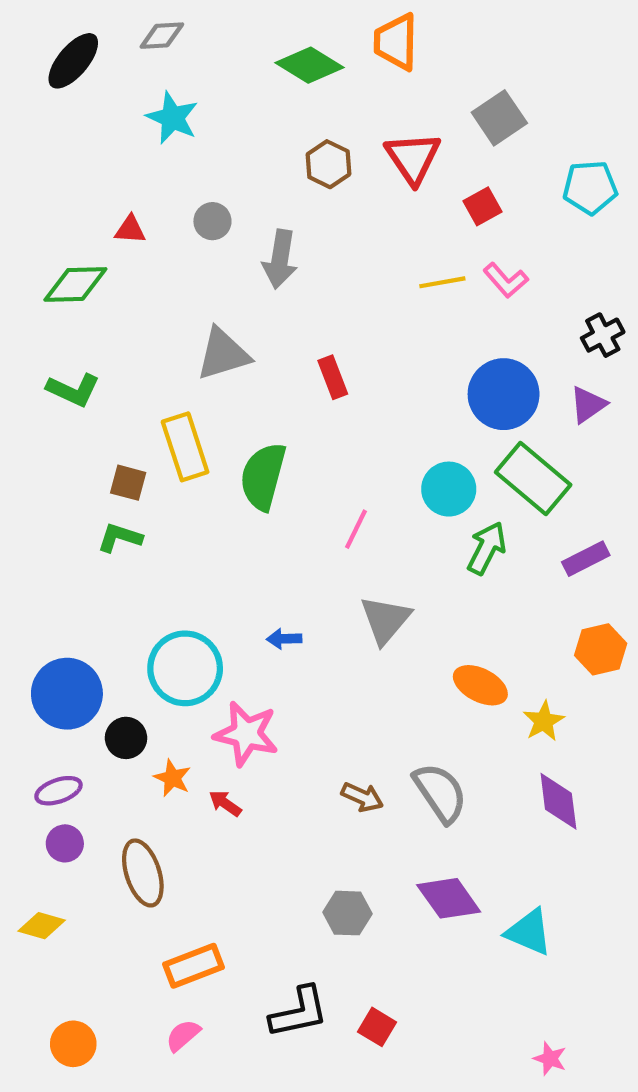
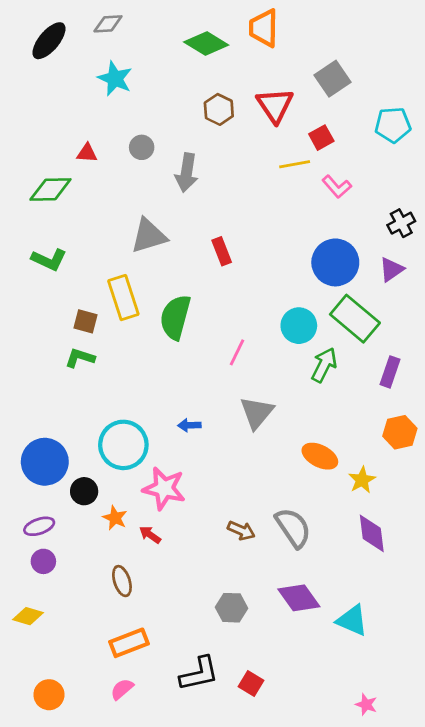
yellow line: (442, 282) -> (295, 164), moved
purple rectangle: (586, 559) -> (390, 372), turned -44
brown ellipse: (143, 873) -> (122, 581), moved, size x0.7

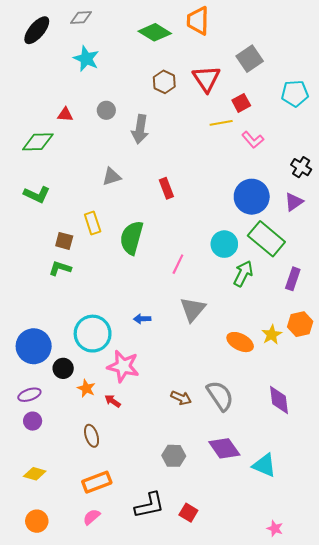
black cross: (401, 223) -> (301, 167), turned -30
gray triangle: (149, 236) -> (112, 177), size x0.7
yellow rectangle: (123, 298) -> (93, 223), size x0.7
yellow star: (362, 480) -> (272, 335), moved
yellow diamond: (28, 616) -> (35, 474), moved

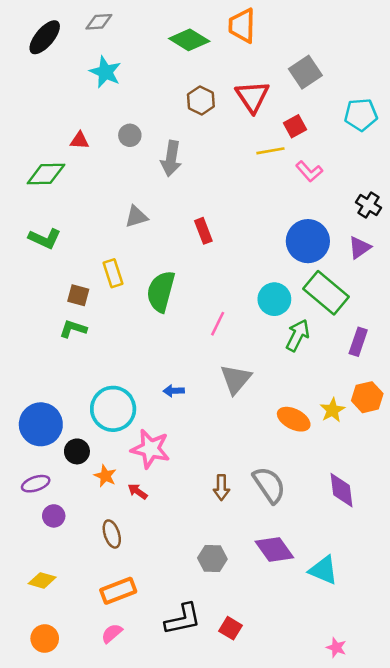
brown arrow: (181, 398) -> (221, 488), turned 66
purple circle: (33, 421) -> (54, 516), moved

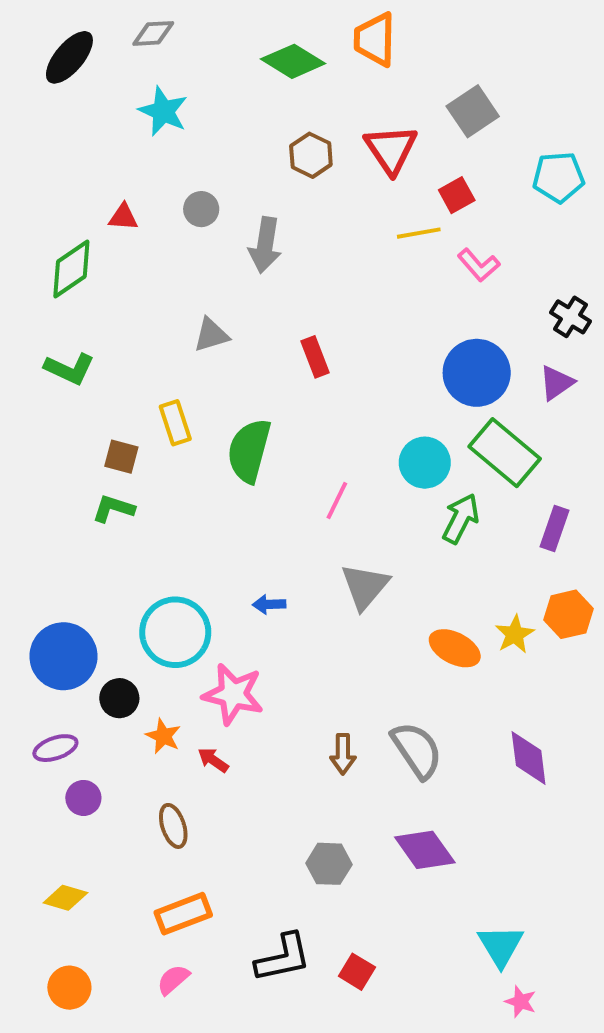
green diamond: (46, 174) -> (71, 269), turned -33
cyan triangle: (323, 570) -> (501, 946), moved, turned 36

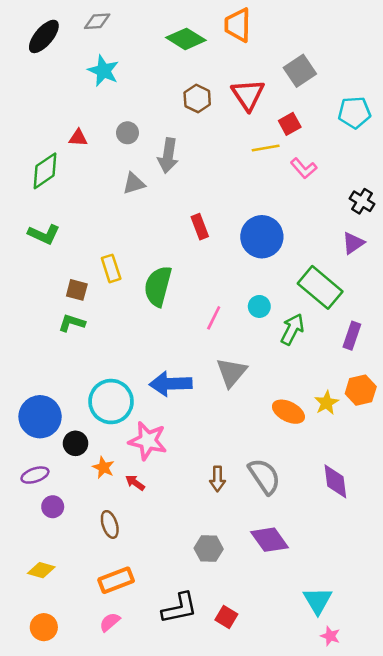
gray triangle: (211, 335) -> (134, 183), moved
blue circle: (477, 373) -> (262, 237), moved
cyan circle: (425, 463) -> (259, 306), moved, size x0.7
blue arrow: (269, 604) -> (171, 384), size x2.0

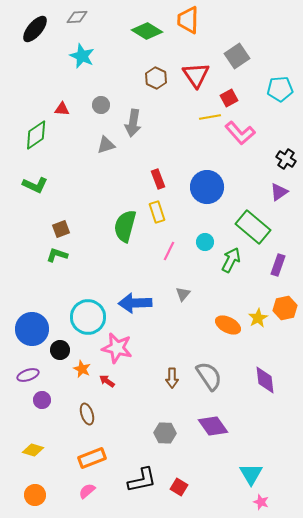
pink L-shape: (304, 168) -> (240, 133), size x1.4
yellow rectangle: (111, 268) -> (157, 212), moved
brown square: (77, 290) -> (61, 229), turned -36
gray triangle: (231, 372) -> (183, 294), size x0.6

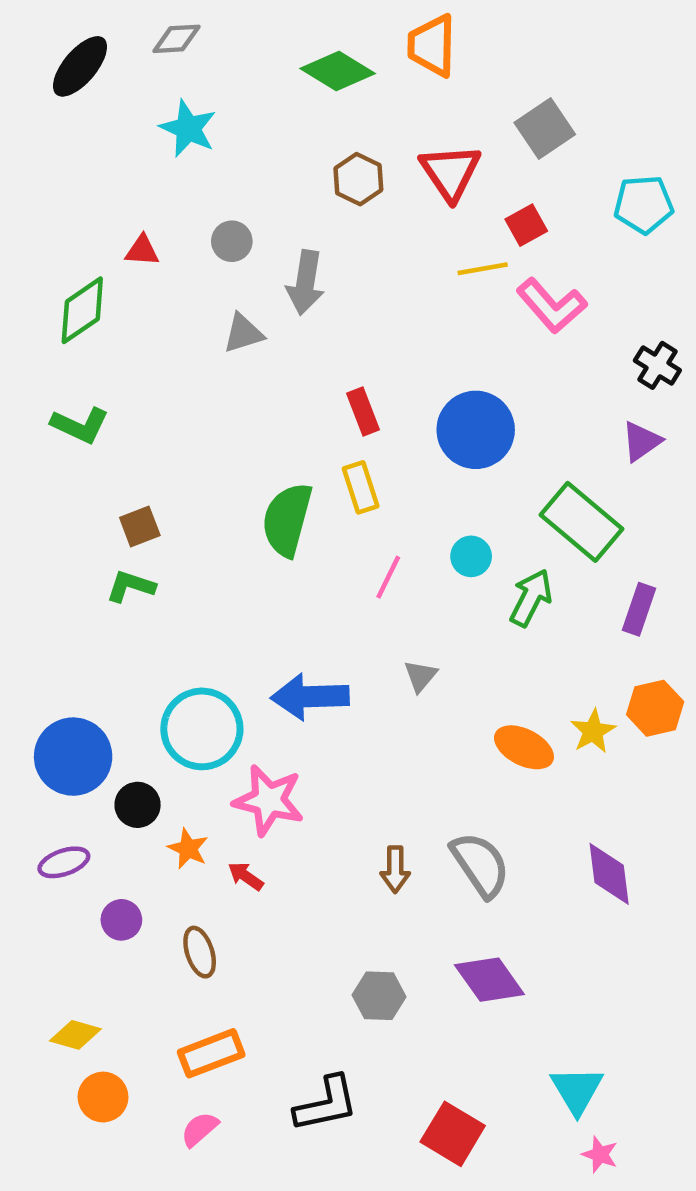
purple circle: (42, 400) -> (121, 920), moved
red square: (179, 487) -> (453, 1134), moved, size x1.5
orange circle: (35, 495) -> (103, 1097), moved

